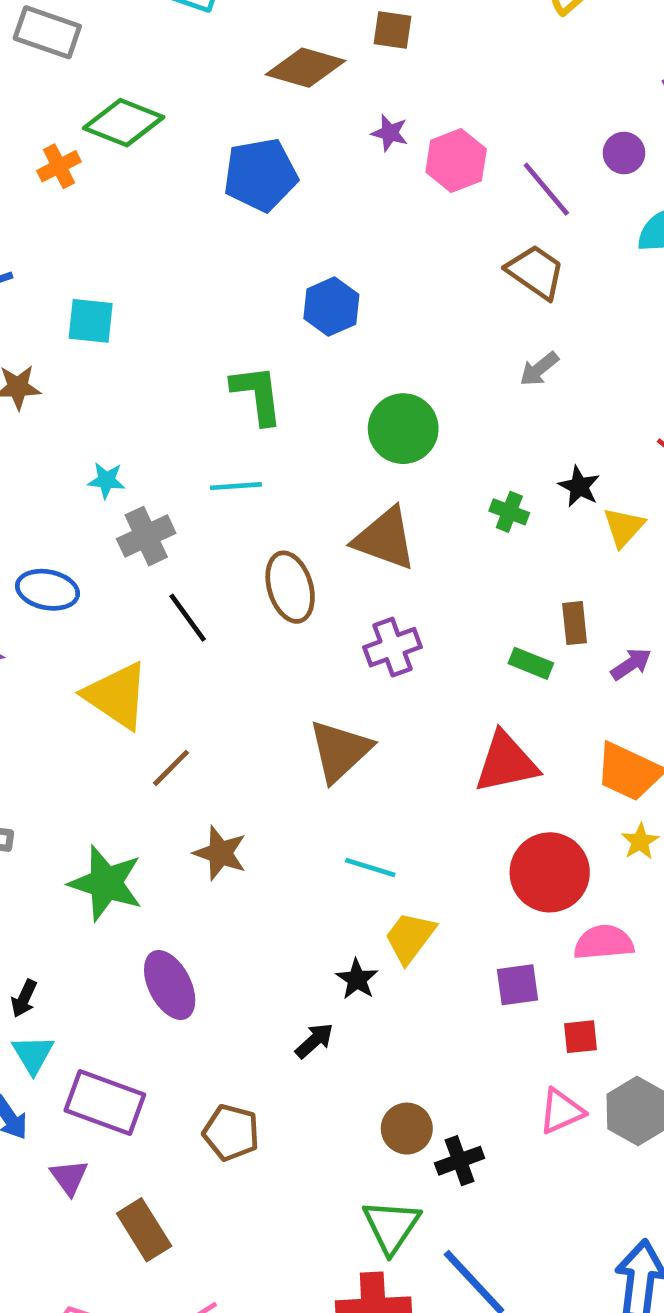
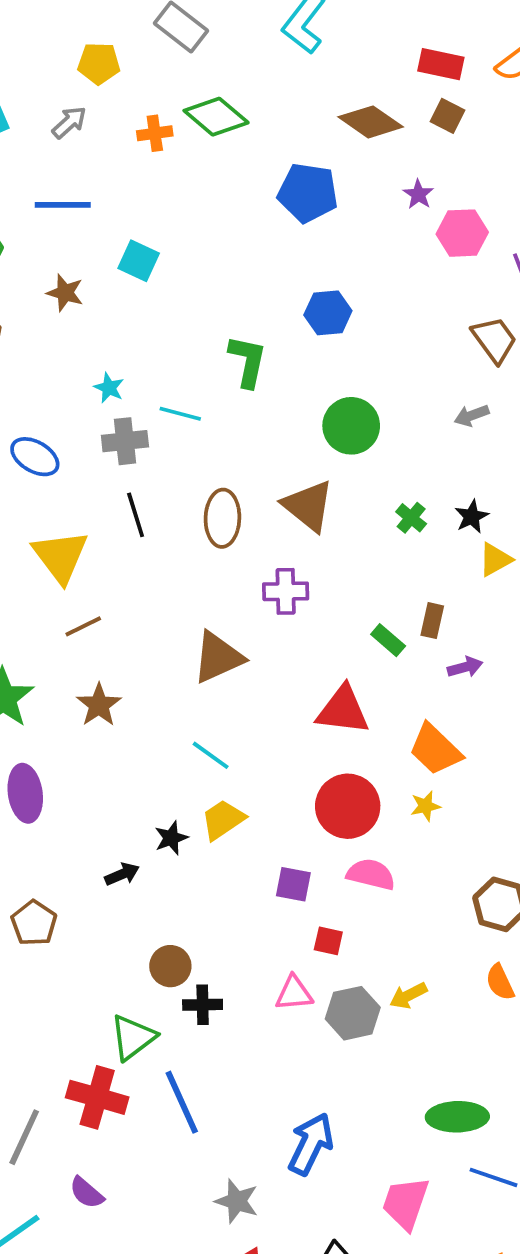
cyan line: (236, 486) -> (180, 414), moved

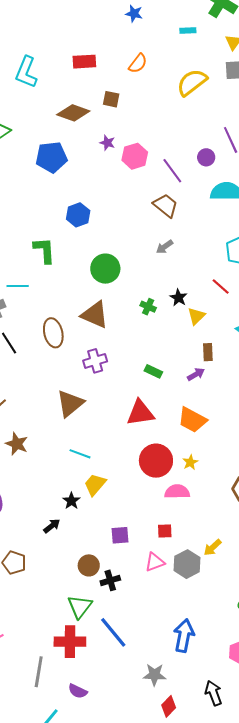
red rectangle: (441, 64) -> (84, 62), moved
brown rectangle: (432, 621) -> (208, 352), moved
yellow star: (425, 806) -> (190, 462), moved
purple square: (293, 884) -> (120, 535), moved

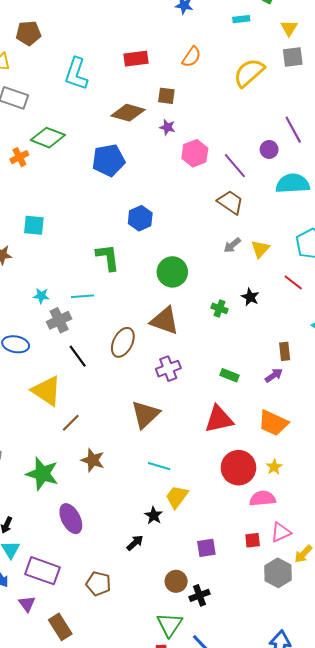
purple star: (107, 143) -> (167, 127), moved
yellow triangle: (196, 316) -> (260, 249), moved
brown ellipse: (53, 333) -> (123, 342), turned 44
pink triangle: (155, 562) -> (281, 532), moved

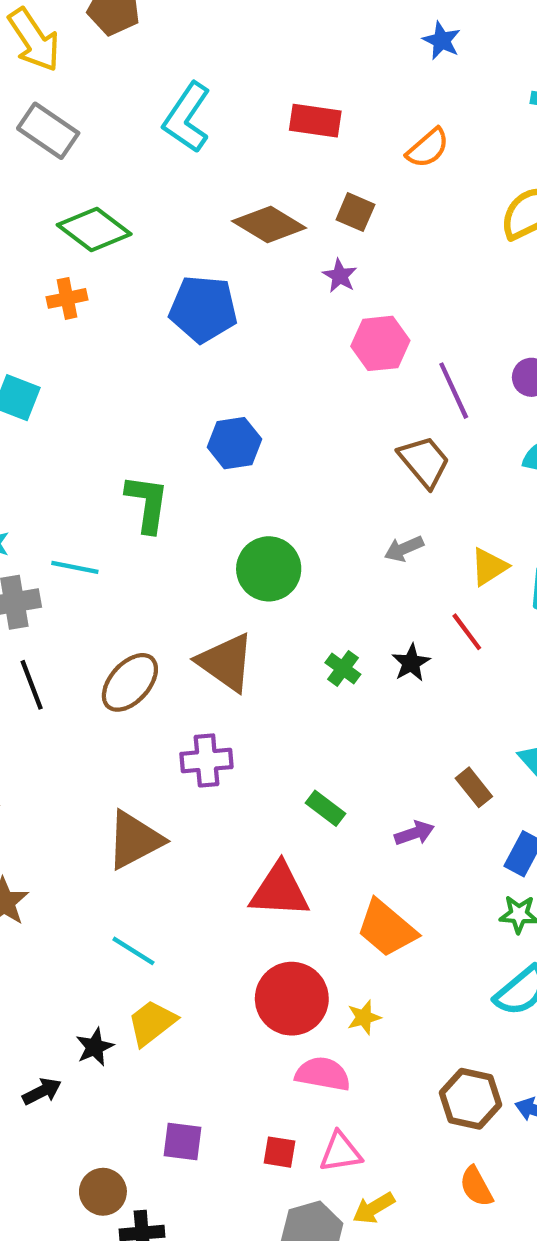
orange cross: (19, 157) -> (67, 298), moved
yellow triangle: (260, 249) -> (489, 567), moved
red line: (293, 283) -> (467, 632), moved
brown rectangle: (285, 351) -> (474, 787), moved, turned -48

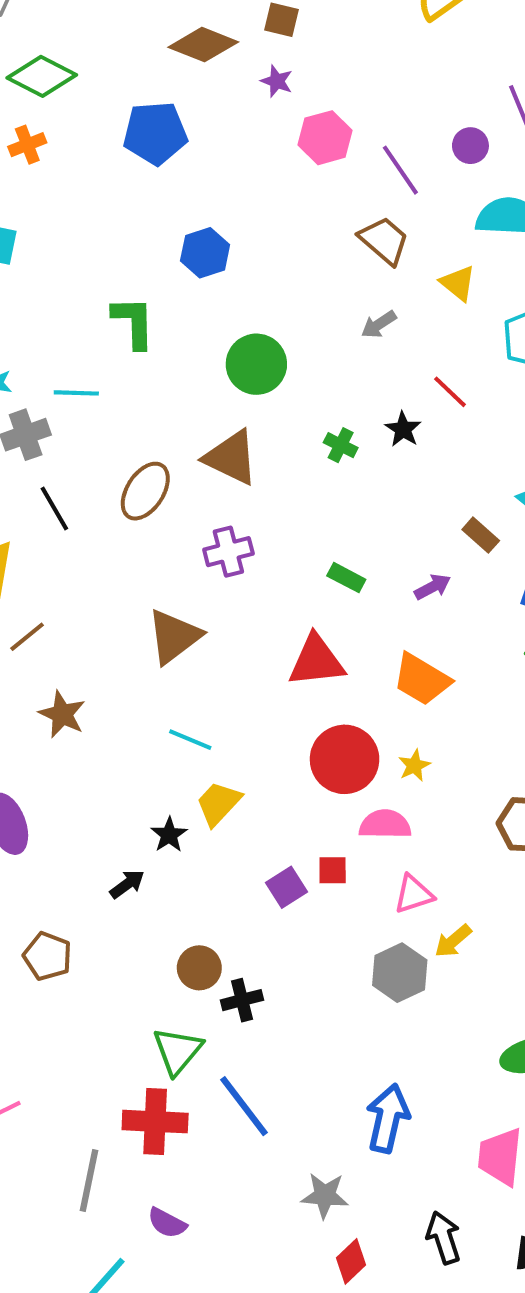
yellow triangle: (489, 567) -> (458, 283), moved, turned -39
purple square: (183, 1142) -> (287, 887), moved, turned -30
red square: (279, 1152) -> (333, 870), moved

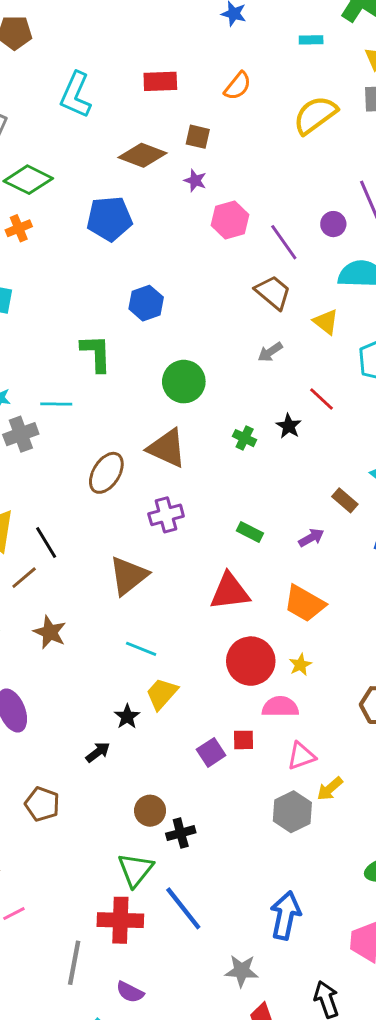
black line: (54, 509) -> (46, 543), moved

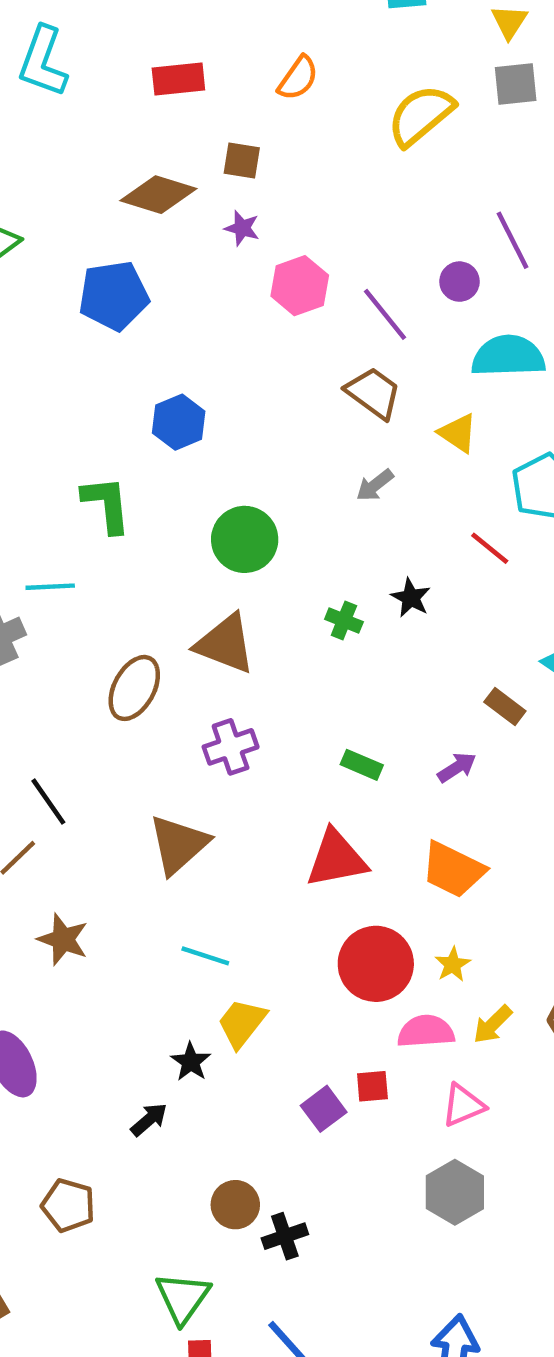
cyan L-shape: (76, 95) -> (43, 62), moved
red line: (321, 399) -> (490, 548), moved
yellow arrow: (330, 789) -> (493, 1024), moved
green triangle: (135, 870) -> (183, 1298), moved

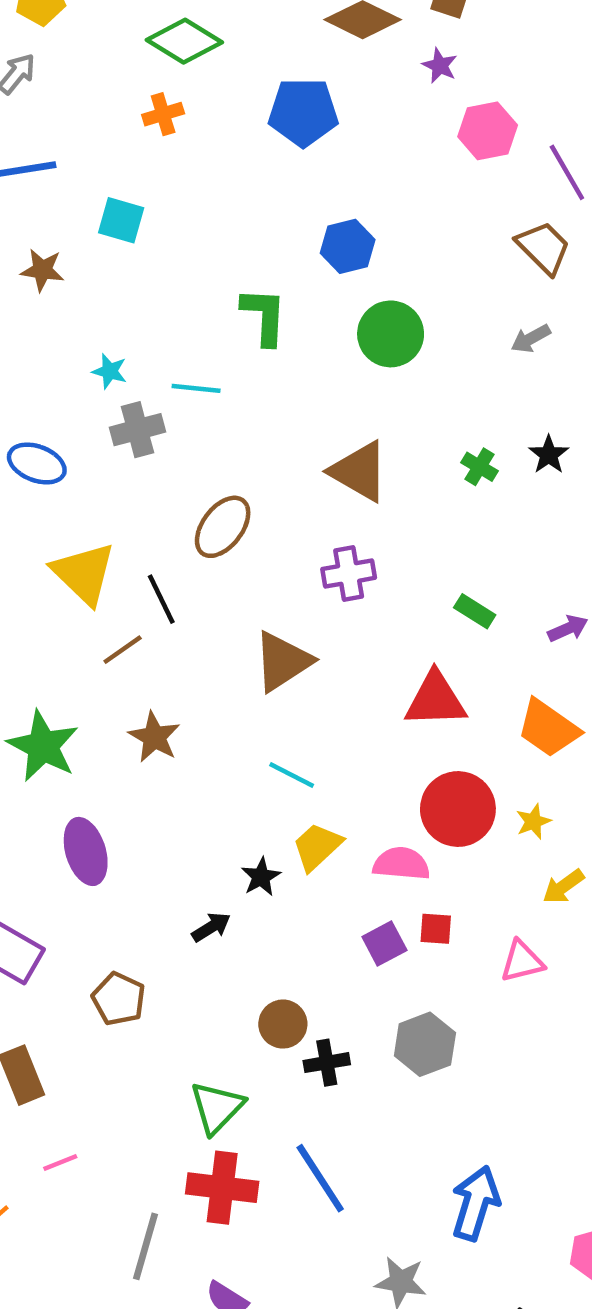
green circle: (245, 539) -> (391, 334), moved
brown ellipse: (134, 688) -> (223, 527), moved
pink semicircle: (426, 1031) -> (401, 864), moved
gray hexagon: (455, 1192) -> (425, 1044), moved

